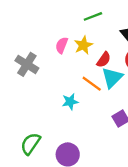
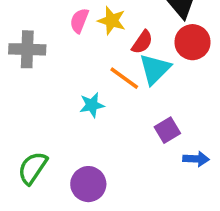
yellow star: (83, 45) -> (112, 21), turned -30
gray cross: (27, 64) -> (27, 49), turned -30

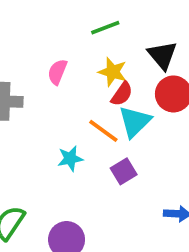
yellow star: (112, 21) -> (113, 72), moved
purple square: (167, 130) -> (124, 171), moved

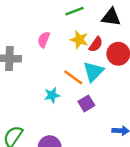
black triangle: (162, 55) -> (111, 17), moved, turned -42
red semicircle: (122, 94) -> (96, 44), moved

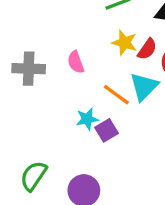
pink semicircle: (44, 40) -> (76, 62), moved, turned -42
purple square: (86, 103) -> (107, 130), moved

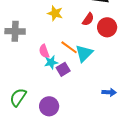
yellow star: (124, 43) -> (55, 13), moved
pink semicircle: (76, 62) -> (44, 51), moved
cyan triangle: (144, 87) -> (84, 53), moved

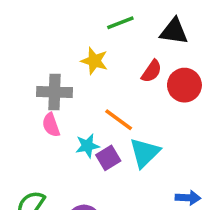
gray cross: (15, 31) -> (55, 92), moved
pink semicircle: (44, 51) -> (51, 125), moved
cyan triangle: (84, 53) -> (145, 153), moved

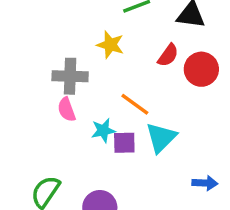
purple square: (108, 158) -> (124, 143), turned 30

